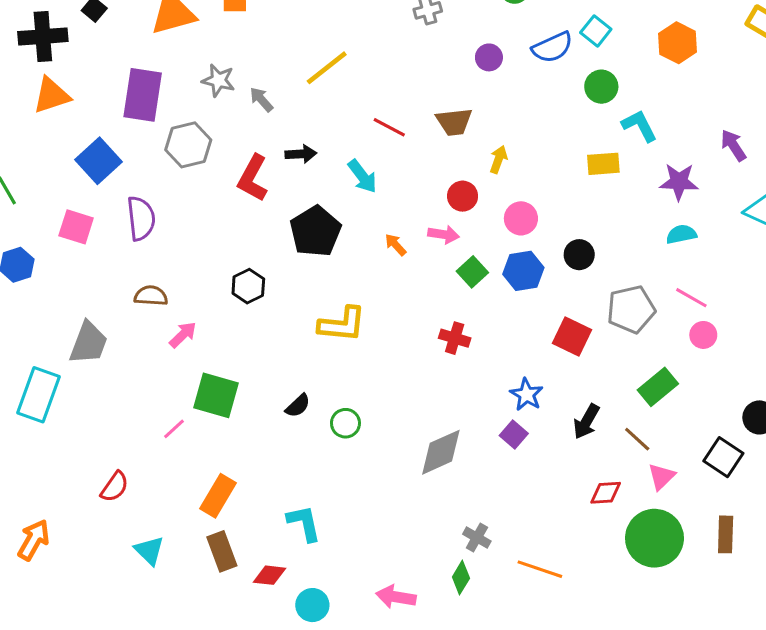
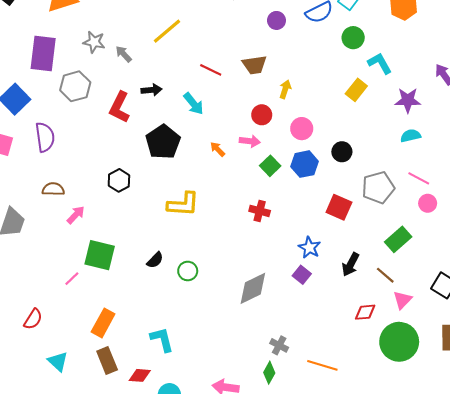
yellow rectangle: (603, 164) -> (356, 90), turned -45

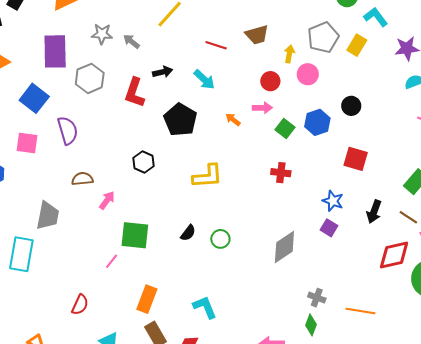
pink circle: (302, 129) -> (308, 74), moved
gray pentagon: (378, 188) -> (323, 37), moved
red diamond: (365, 312) -> (394, 255), size x1.6

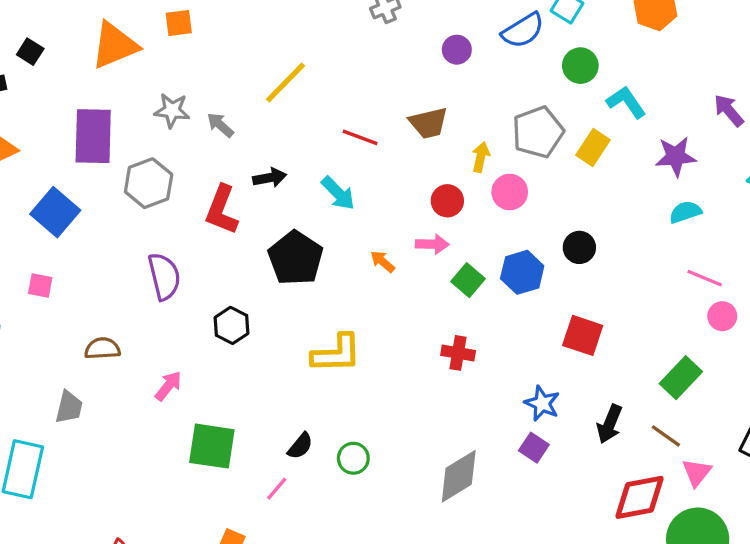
purple semicircle: (68, 131) -> (164, 276), moved
pink square: (27, 143) -> (40, 286), size x0.7
brown semicircle: (82, 179) -> (102, 348), moved
gray trapezoid: (48, 216) -> (69, 407), size x0.7
pink line: (112, 261) -> (277, 489), moved

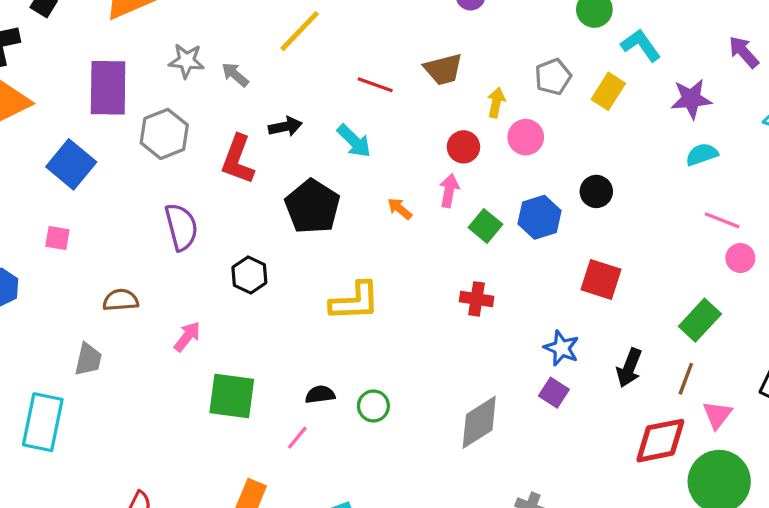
gray pentagon: (538, 132) -> (553, 77), size x0.7
pink arrow: (432, 244) -> (449, 191), turned -80
brown line: (666, 436) -> (686, 379), turned 76
black semicircle: (300, 446) -> (320, 395), turned -136

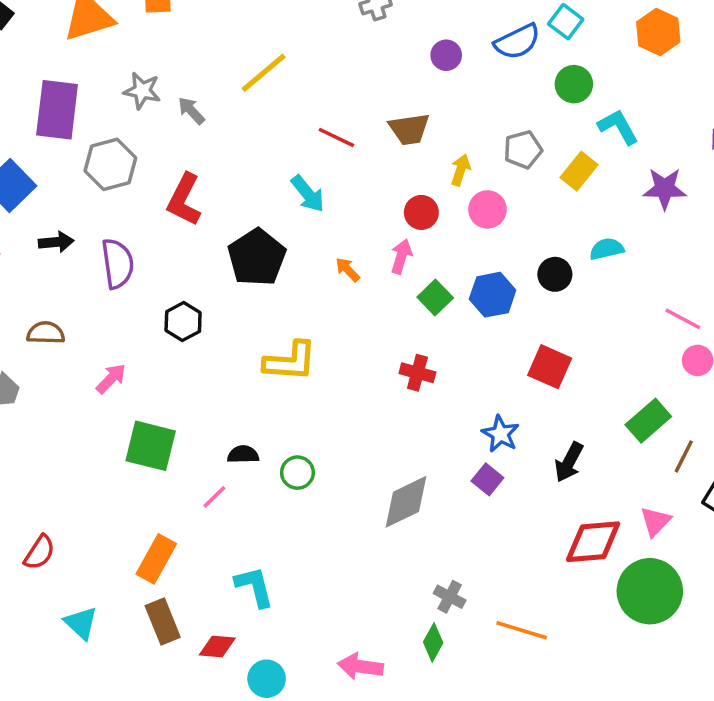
black arrow: (285, 127) -> (56, 242), moved
cyan semicircle: (702, 154) -> (607, 249), moved
brown line: (686, 379) -> (684, 456), moved

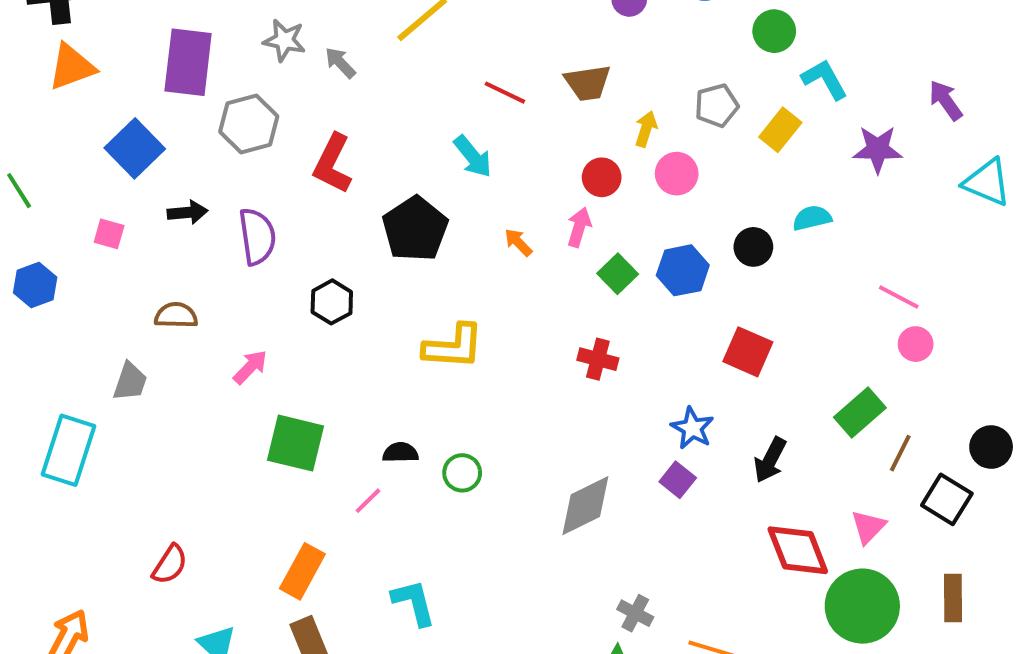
red diamond: (593, 542) -> (798, 550), turned 74

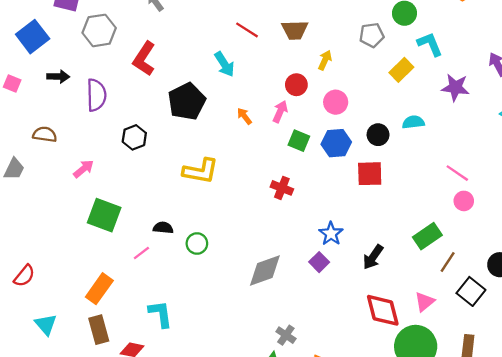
gray pentagon: (717, 106) -> (372, 35), moved
pink circle: (677, 174) -> (336, 102), moved
green square: (618, 274) -> (299, 141), turned -30
red square: (748, 352) -> (370, 174), moved, turned -32

